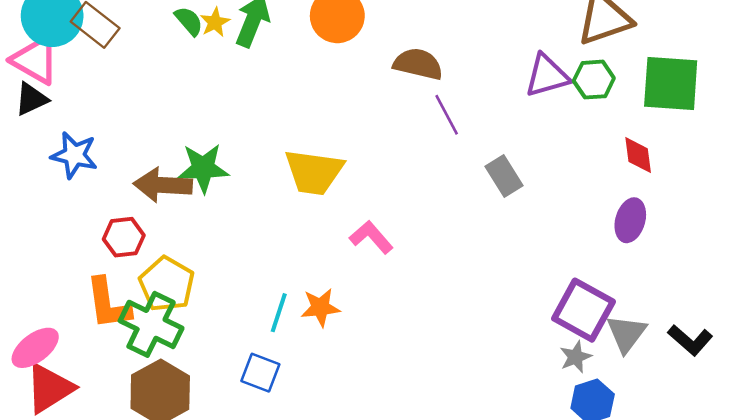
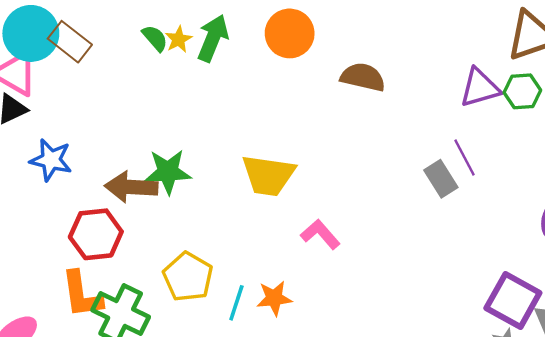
purple line: (447, 115) -> (464, 158), moved
red hexagon: (124, 237) -> (96, 234), size x1.4
yellow pentagon: (167, 284) -> (188, 277), moved

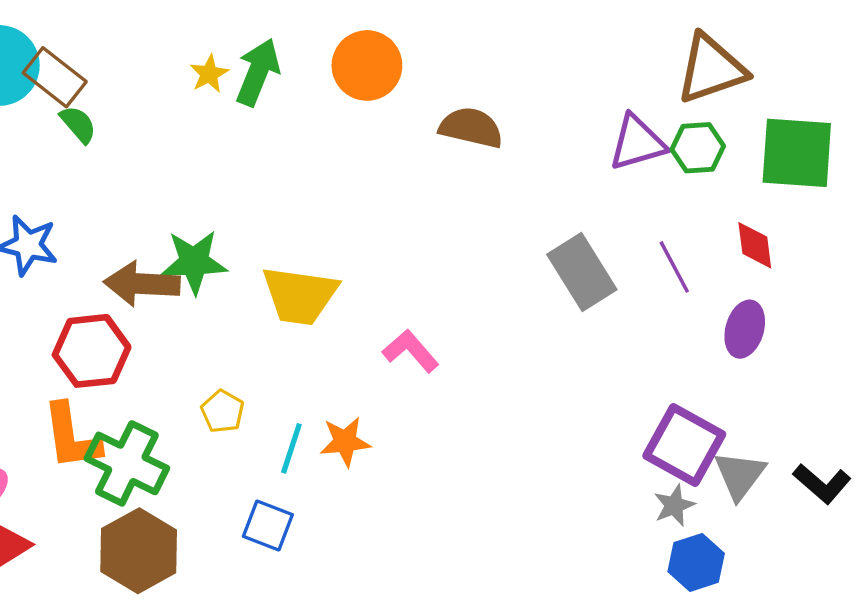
green semicircle: (155, 38) -> (78, 124), moved
purple line: (464, 158) -> (674, 267), moved
yellow trapezoid: (268, 175) -> (300, 296), moved
gray rectangle: (441, 179) -> (582, 272), size x1.4
yellow pentagon: (188, 277) -> (223, 411), size x0.6

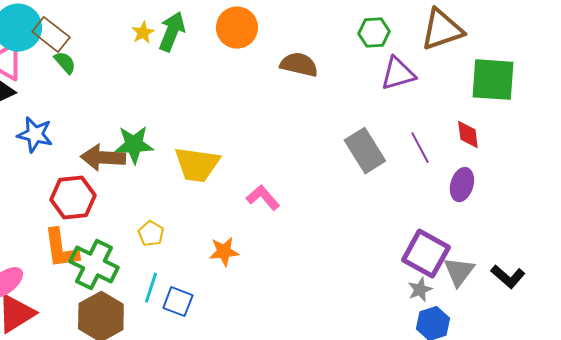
green hexagon: (698, 148) -> (374, 33), moved
cyan line: (291, 448) -> (151, 288), moved

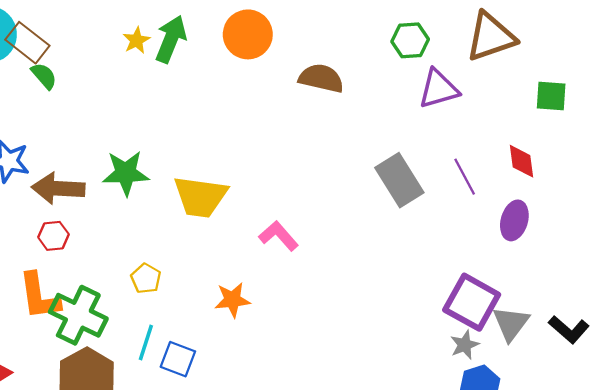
green square: (493, 80) -> (551, 96), size x0.6
brown arrow: (103, 158) -> (58, 188), moved
red hexagon: (73, 198) -> (53, 236), size x0.6

